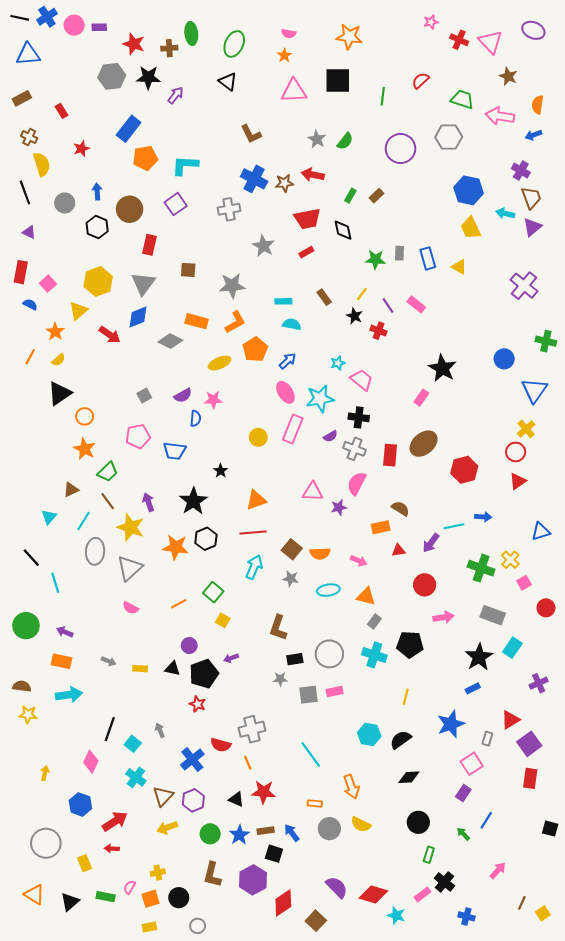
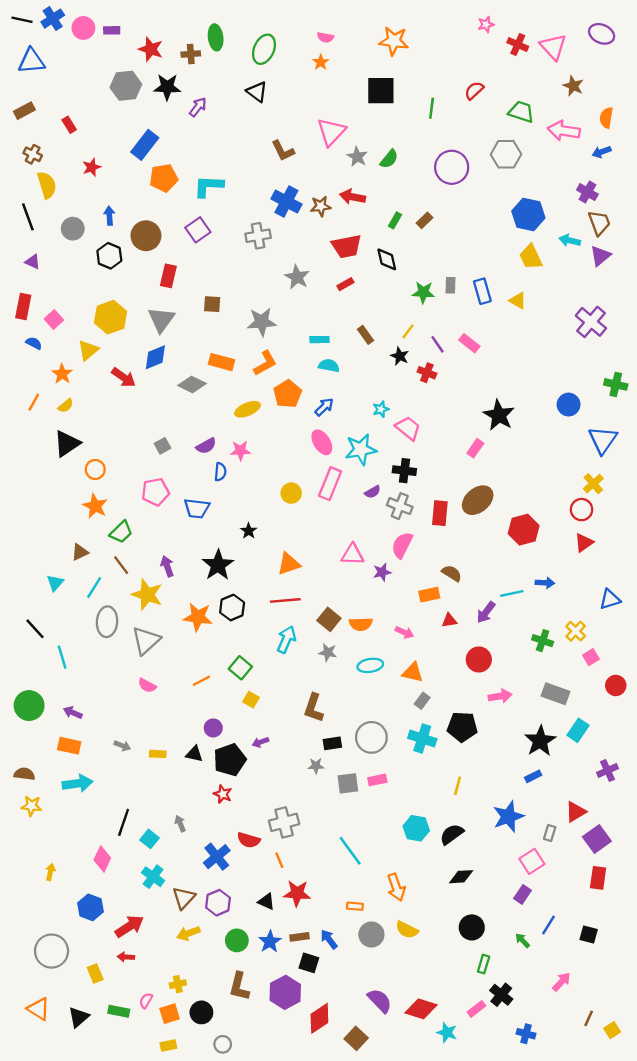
pink triangle: (294, 91) -> (331, 132), moved, turned -44
green cross: (481, 568) -> (543, 641), size x0.7
black square: (550, 829) -> (589, 935), moved

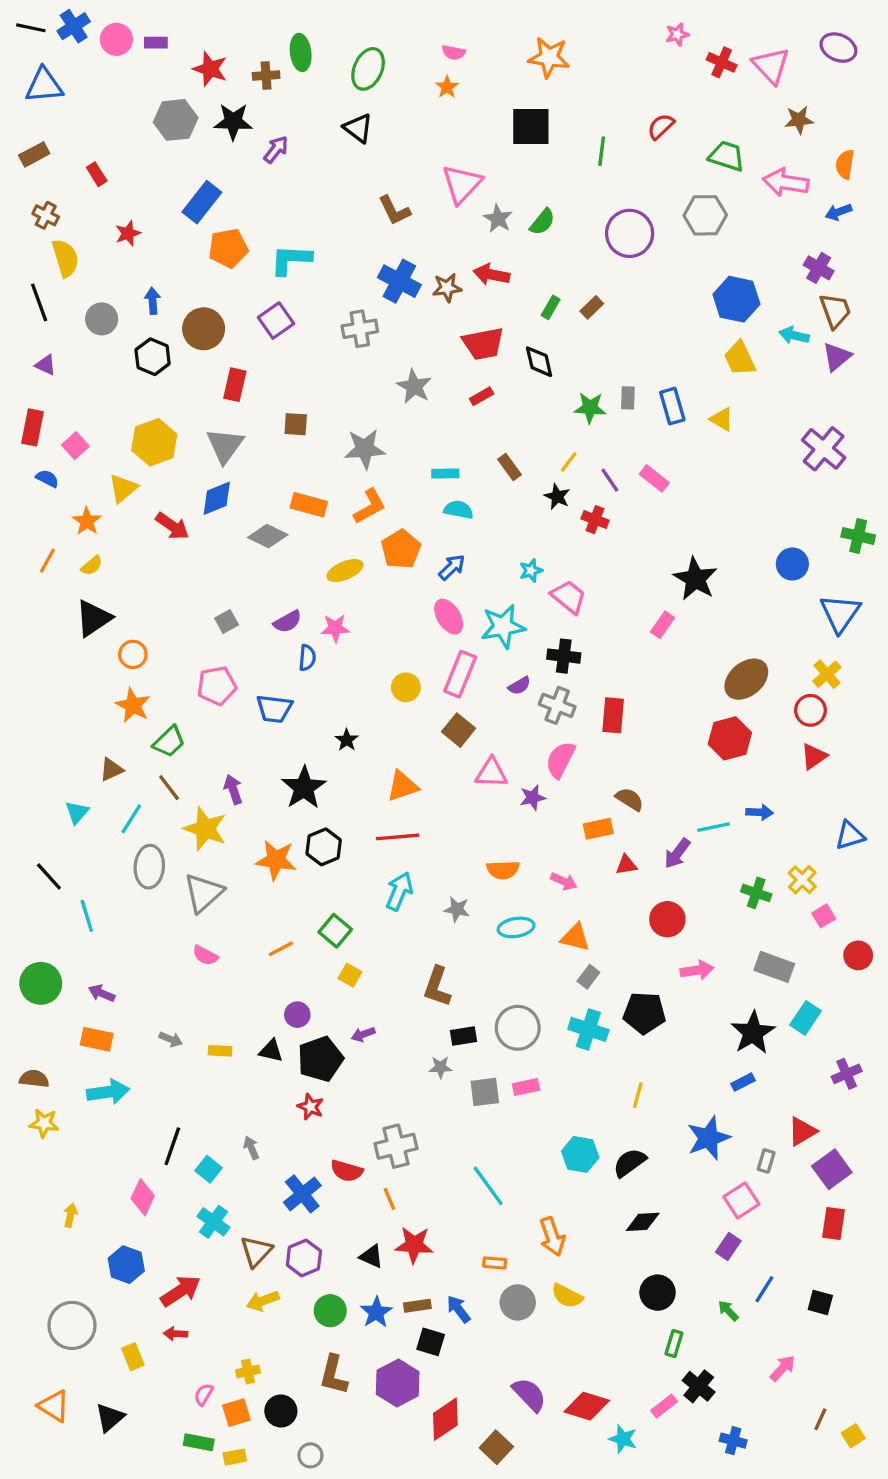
brown star: (573, 86) -> (799, 120), turned -30
brown ellipse: (478, 500) -> (746, 679), moved
brown square: (329, 619) -> (459, 730), moved
green rectangle: (119, 1011) -> (199, 1442), moved

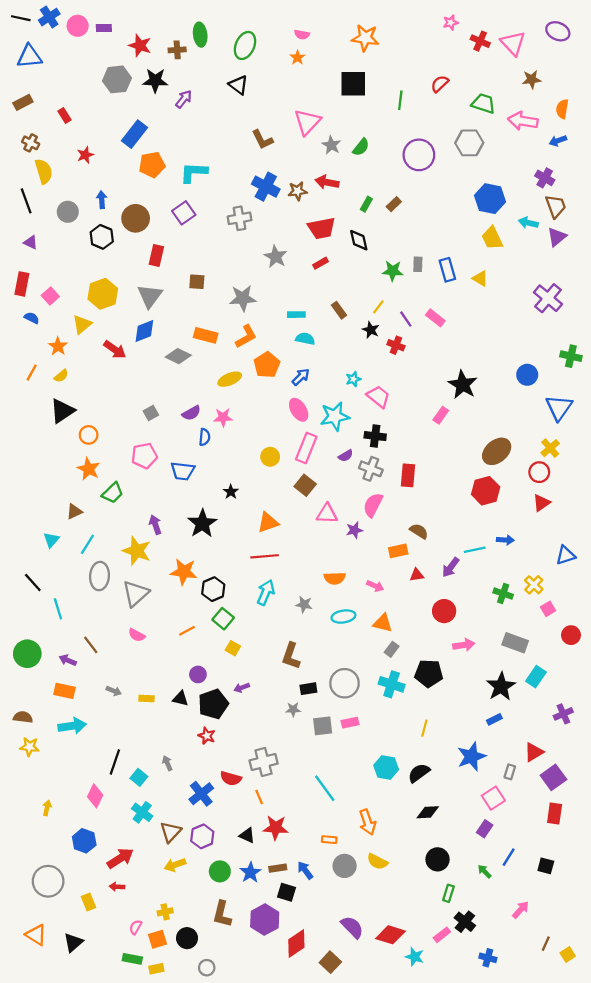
brown line: (169, 788) -> (91, 645), moved
black hexagon: (324, 847) -> (213, 589), moved

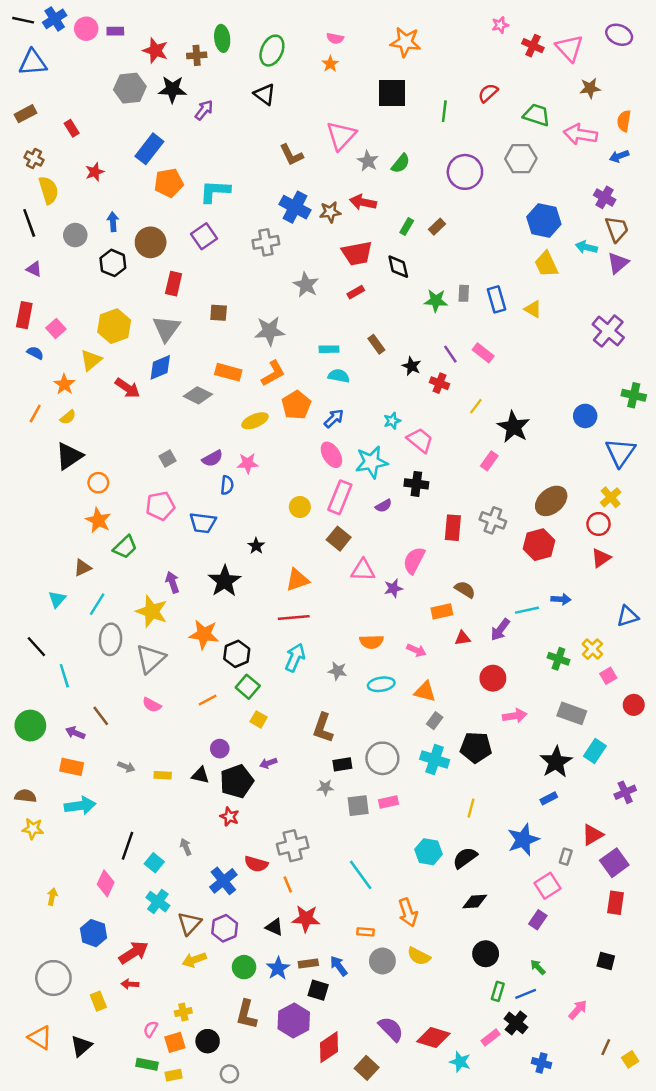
yellow line: (378, 307) -> (476, 406), moved
gray cross: (371, 469) -> (493, 520), moved
blue line: (509, 857) -> (526, 994), moved, turned 36

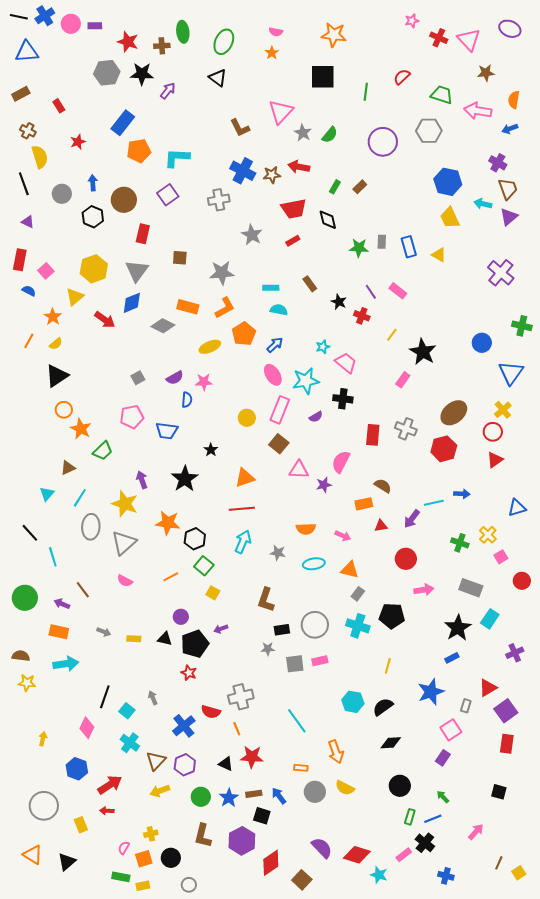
orange circle: (98, 483) -> (64, 410), moved

